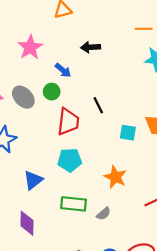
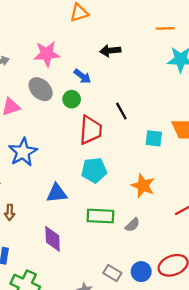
pink star: (30, 47) -> (47, 54), turned 30
gray ellipse: (23, 97) -> (41, 89), moved
blue triangle: (33, 180) -> (57, 193), turned 35

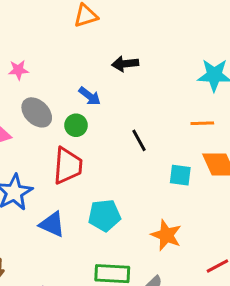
orange line: (165, 28) -> (202, 123), moved
pink star: (47, 54) -> (18, 70), moved, size x0.6
red trapezoid: (91, 130) -> (68, 166), moved
blue triangle: (57, 193) -> (52, 224), moved, turned 30

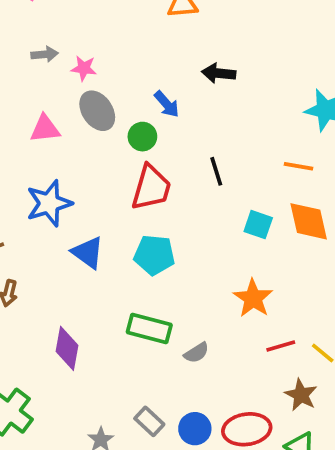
pink star: (18, 70) -> (84, 68), moved
red trapezoid: (68, 166) -> (151, 188), moved
orange star: (166, 235) -> (253, 298), moved

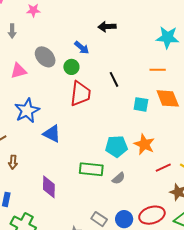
gray arrow: (45, 54) -> (12, 31), turned 104
pink star: (84, 68) -> (33, 10), moved
cyan pentagon: (154, 255) -> (116, 146), moved

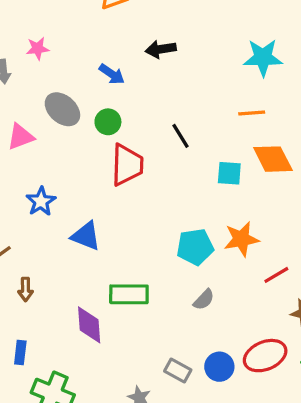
pink star: (33, 10) -> (38, 48), moved
blue arrow: (82, 48) -> (112, 74), moved
blue star: (27, 111) -> (41, 201), size x0.7
orange star: (144, 144) -> (241, 239), turned -30
green rectangle: (91, 169) -> (129, 294), moved

